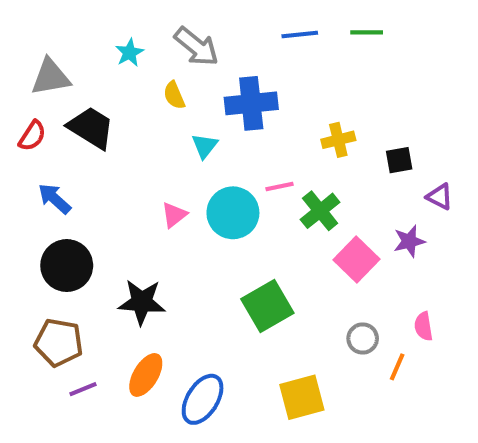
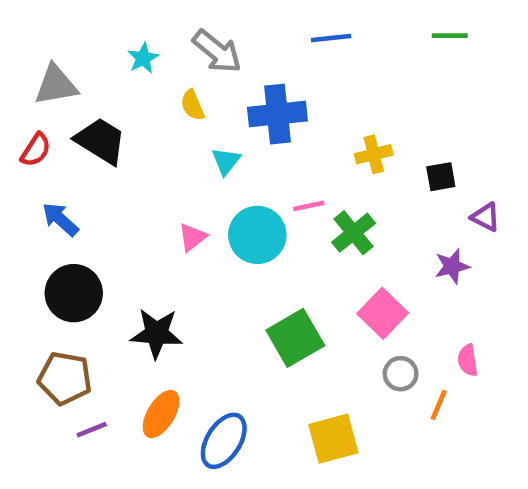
green line: (367, 32) -> (450, 36), moved
pink square: (357, 259) -> (383, 313), moved

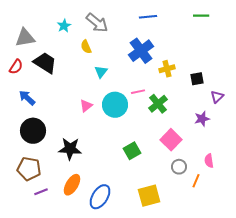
blue cross: (277, 114) -> (141, 51), moved, turned -30
purple triangle: (486, 217) -> (217, 97), turned 48
green square: (295, 338) -> (132, 151), size x0.7

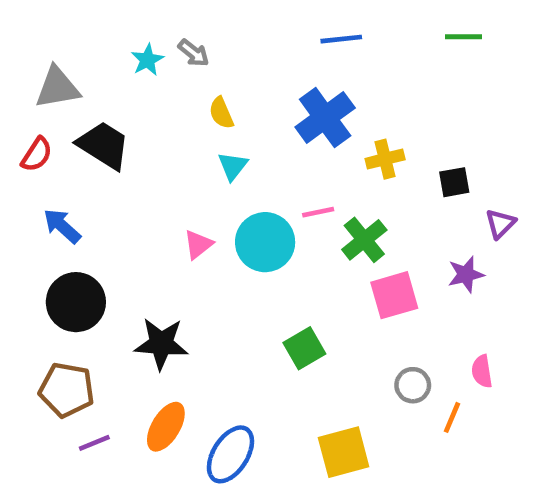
gray arrow: (97, 23) -> (194, 53), moved, size x0.6
yellow semicircle: (86, 47) -> (221, 113), moved
pink square: (171, 140) -> (394, 295), moved, turned 30

